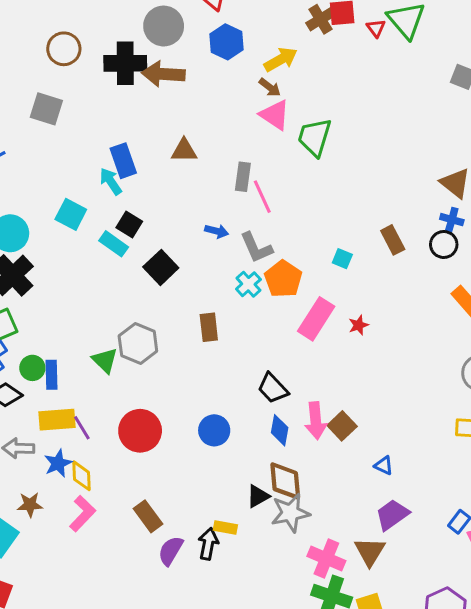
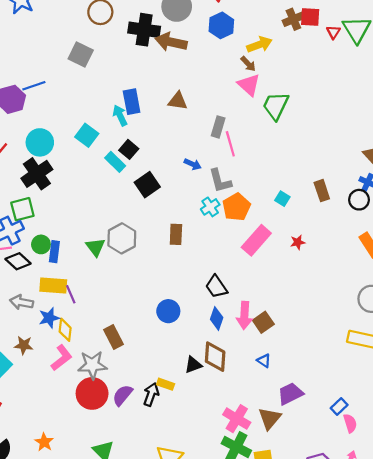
red star: (358, 325) -> (298, 242), moved
red circle: (140, 431) -> (92, 393), moved
blue triangle: (384, 465) -> (264, 361), moved
gray star: (290, 513) -> (92, 365), moved
brown rectangle: (148, 516) -> (114, 337), moved

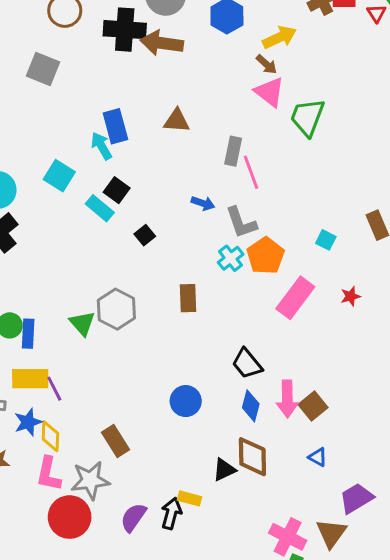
black square: (147, 185) -> (145, 235), size x0.6
pink L-shape: (62, 358) -> (49, 474), turned 144
red circle: (92, 393) -> (70, 517), moved

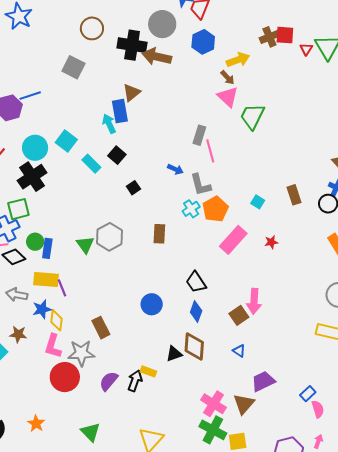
brown triangle: (177, 121) -> (132, 93), moved, turned -48
cyan square: (59, 176) -> (66, 141), moved
cyan rectangle: (100, 208) -> (91, 164), moved
pink arrow: (287, 399) -> (254, 301), moved

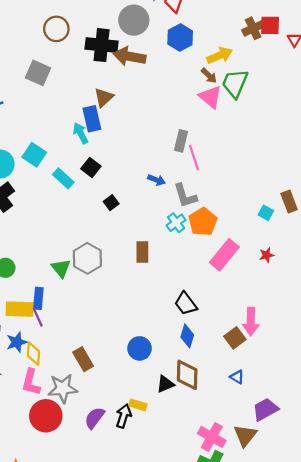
green trapezoid: (252, 116) -> (235, 83), moved
cyan square: (258, 202) -> (266, 213), moved
blue rectangle: (47, 248) -> (38, 298), moved
blue circle: (152, 304) -> (140, 348), moved

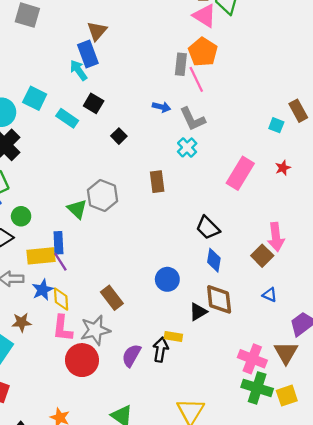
orange pentagon: (203, 222) -> (203, 52), moved

